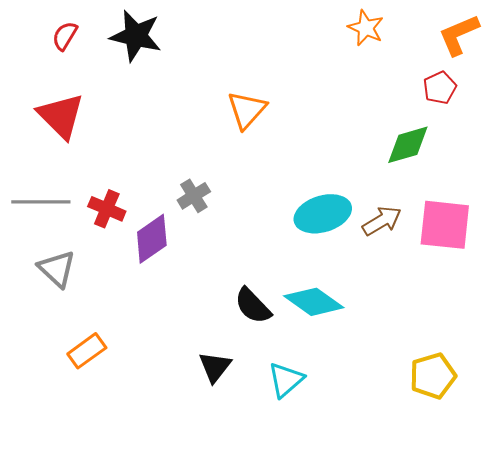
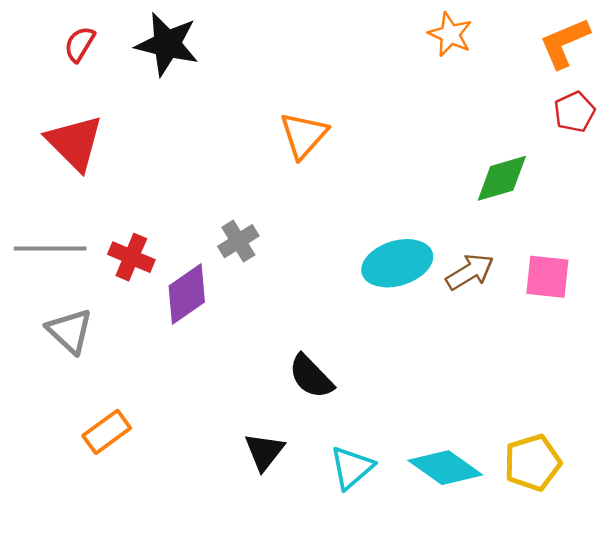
red pentagon: (440, 88) -> (574, 112), moved
pink square: (445, 225) -> (547, 277), size x0.7
cyan diamond: (314, 302) -> (445, 468), moved

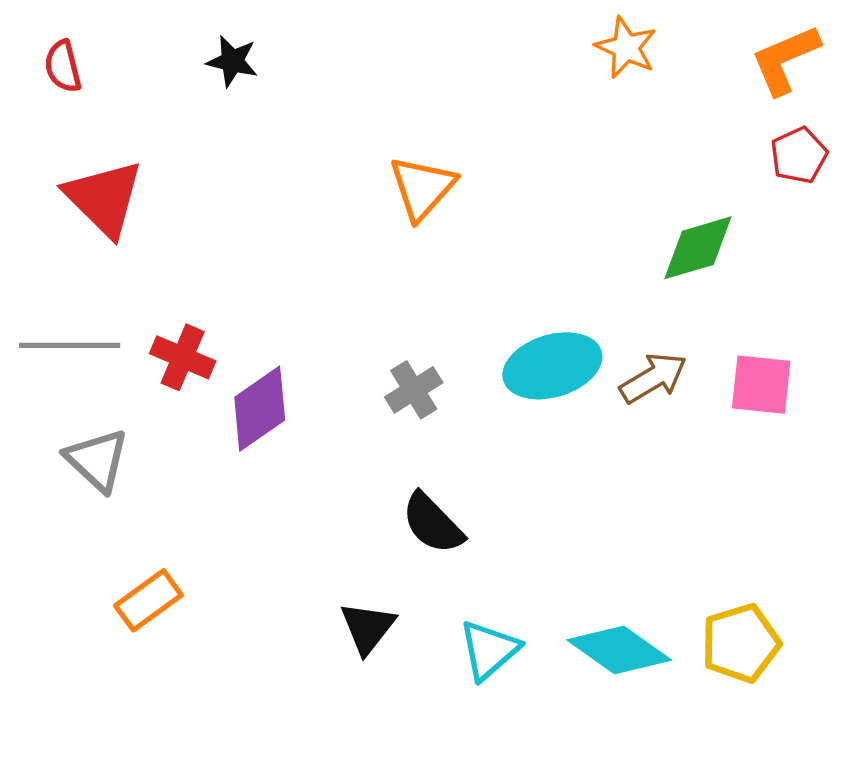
red semicircle: (80, 44) -> (63, 66), moved, turned -45
black star: (167, 44) -> (232, 61), size x0.6
gray cross: (238, 241) -> (414, 390), moved

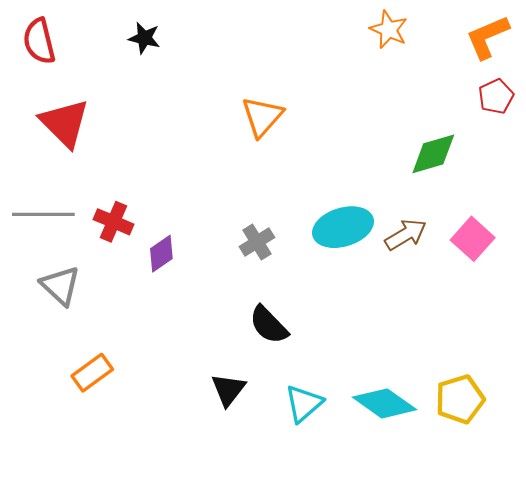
red semicircle: (63, 66) -> (39, 41), size x1.4
pink square: (761, 385) -> (473, 239), turned 36
purple diamond: (260, 409) -> (161, 254), size x0.7

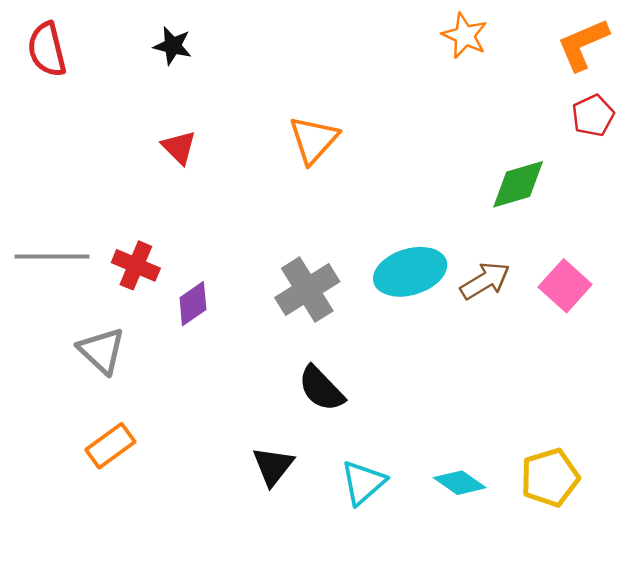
red triangle: (65, 123) -> (179, 147), moved, size x0.6
gray cross: (257, 242) -> (307, 290), size x1.5
gray triangle: (60, 286) -> (102, 351), moved
cyan diamond: (384, 403) -> (460, 483), size x0.7

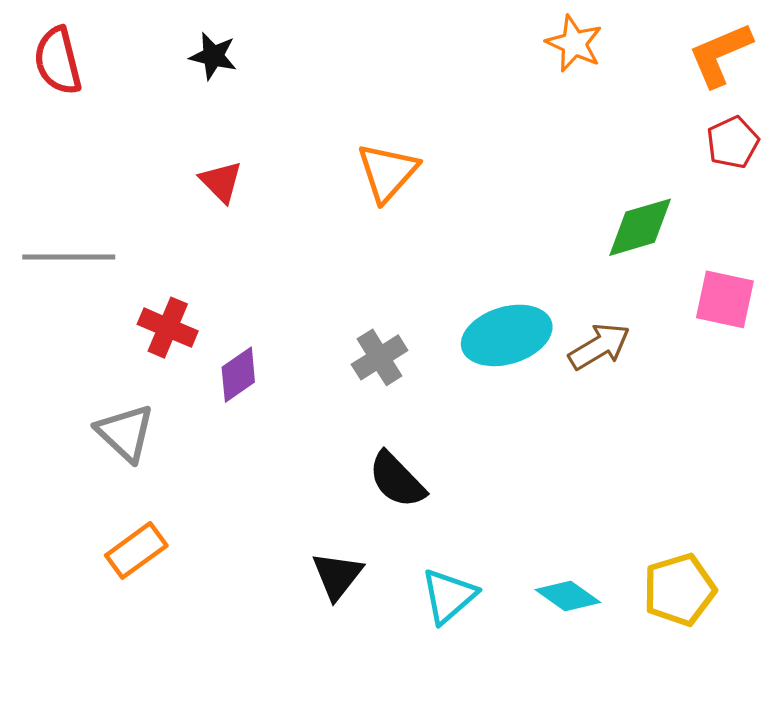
gray line: (52, 257) -> (69, 257), moved
pink square: (565, 286) -> (725, 299), moved, turned -30
gray cross: (307, 290) -> (380, 357), size x0.7

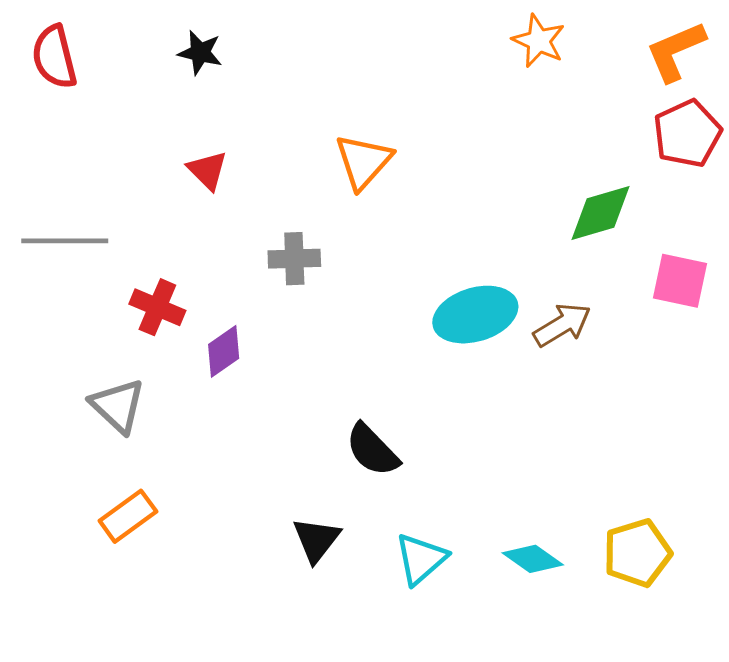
red pentagon: (733, 142) -> (687, 134), size x1.4
gray cross: (380, 357) -> (294, 259), moved, turned 30

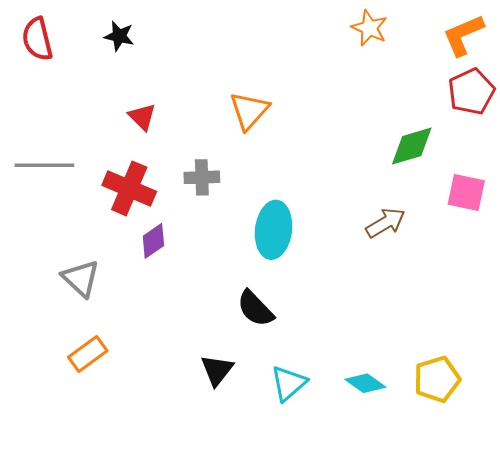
black star: (200, 53) -> (119, 36), moved
red cross: (157, 307) -> (129, 188), moved, size x1.4
cyan ellipse: (475, 315) -> (274, 230), moved, turned -66

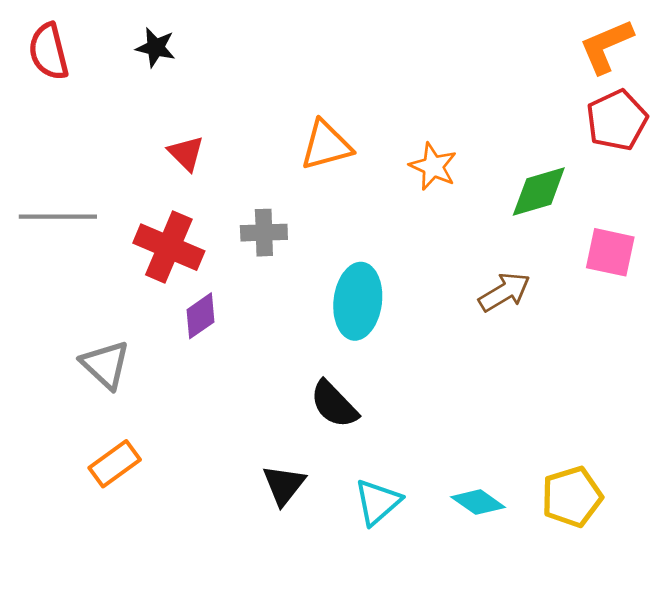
orange star: (369, 28) -> (433, 166), moved
orange triangle: (249, 111) -> (326, 145), turned 33

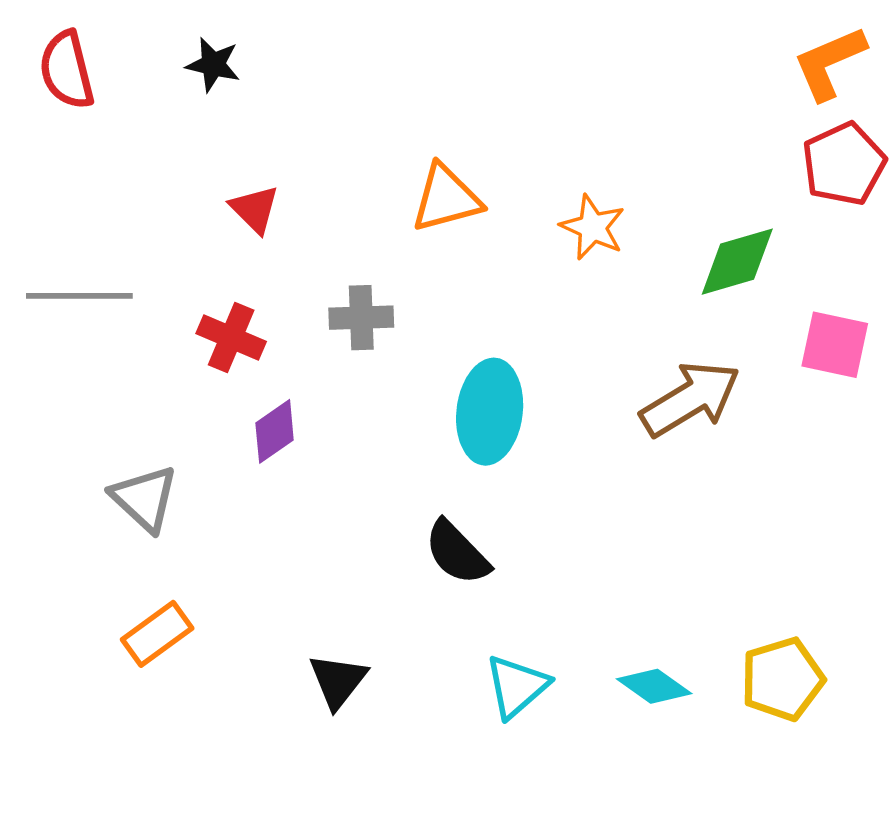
red cross: (169, 247) -> (231, 337), size x0.7
brown arrow: (504, 292) -> (690, 399), size x1.4
black triangle: (284, 485) -> (338, 681), moved

